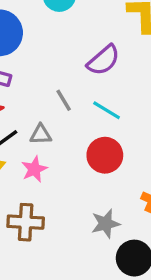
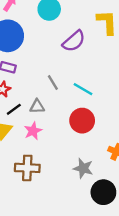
purple semicircle: (103, 60) -> (74, 41), moved
gray star: (106, 224) -> (83, 168), turned 30

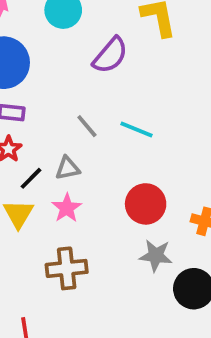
red circle: (82, 121) -> (146, 204), moved

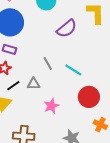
red circle: (146, 204) -> (89, 97), moved
pink star: (67, 208) -> (51, 106), moved

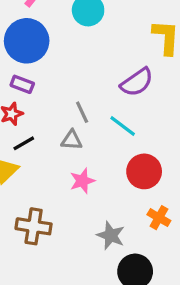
purple semicircle: (67, 29) -> (137, 82), moved
gray triangle: (34, 84) -> (72, 140), moved

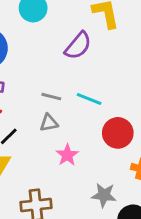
purple semicircle: (137, 82) -> (78, 46), moved
gray line: (82, 112) -> (51, 97), turned -36

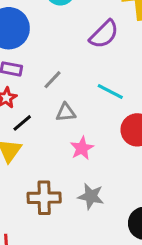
gray line: (51, 97) -> (53, 80), moved, turned -66
gray star: (104, 195) -> (91, 196), moved

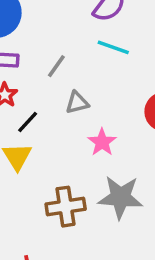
cyan line: (110, 91) -> (113, 47), moved
gray star: (91, 196) -> (120, 197), size x1.4

